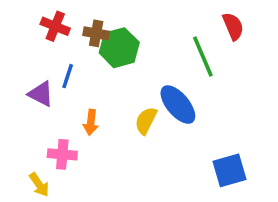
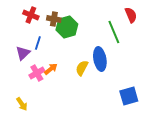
purple triangle: (41, 94) -> (23, 53), turned 49
blue ellipse: (178, 105) -> (100, 59), turned 30
orange arrow: (91, 122) -> (51, 69), turned -136
pink cross: (62, 154) -> (37, 73), moved, turned -35

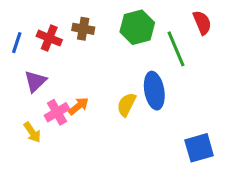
red cross: (31, 15) -> (49, 38), moved
green hexagon: (67, 27) -> (137, 27), moved
blue line: (38, 43) -> (17, 43), moved
yellow arrow: (22, 104) -> (32, 132), moved

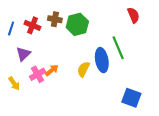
green hexagon: (137, 27) -> (77, 24), moved
green line: (176, 49) -> (118, 48), moved
yellow arrow: (32, 132) -> (14, 83), moved
blue square: (199, 148) -> (131, 98), turned 36

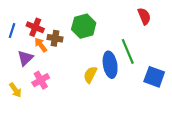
brown cross: (55, 19) -> (55, 38), moved
orange arrow: (52, 70) -> (41, 45), moved, turned -88
blue square: (131, 98) -> (154, 77), moved

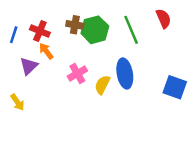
brown cross: (55, 38) -> (75, 25), moved
green line: (128, 51) -> (131, 30), moved
pink cross: (41, 80) -> (77, 73), moved

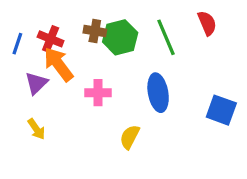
orange arrow: (46, 51) -> (58, 64), size x1.6
pink cross: (77, 73) -> (98, 93), turned 30
yellow semicircle: (102, 85) -> (130, 137), moved
yellow arrow: (17, 102) -> (36, 129), moved

